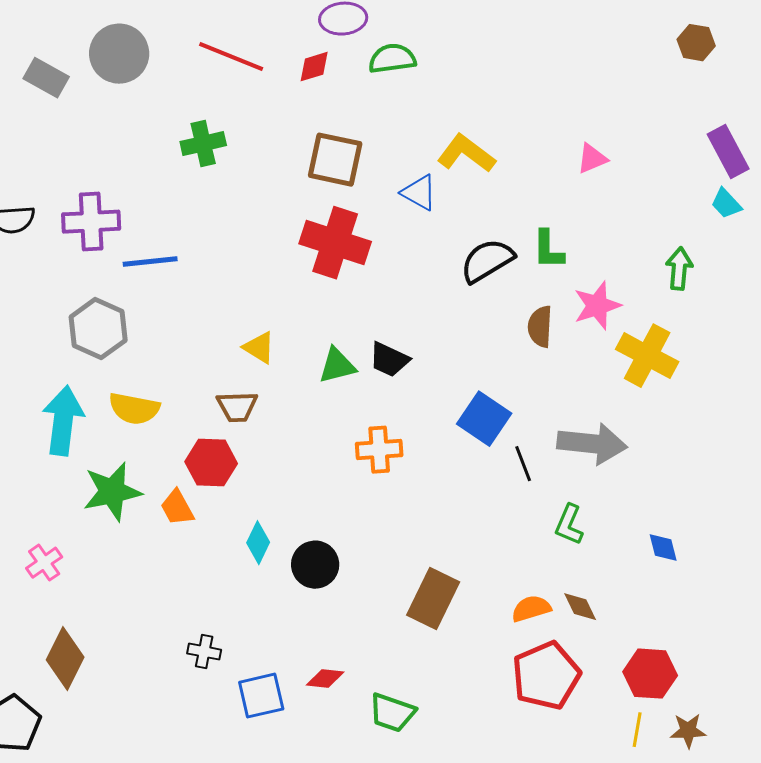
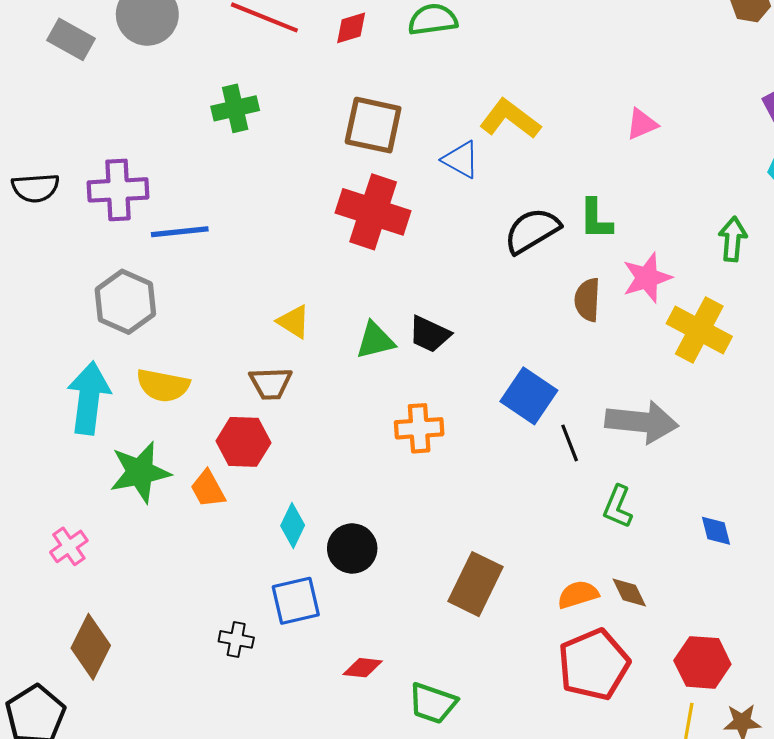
blue square: (261, 696) -> (296, 601), moved

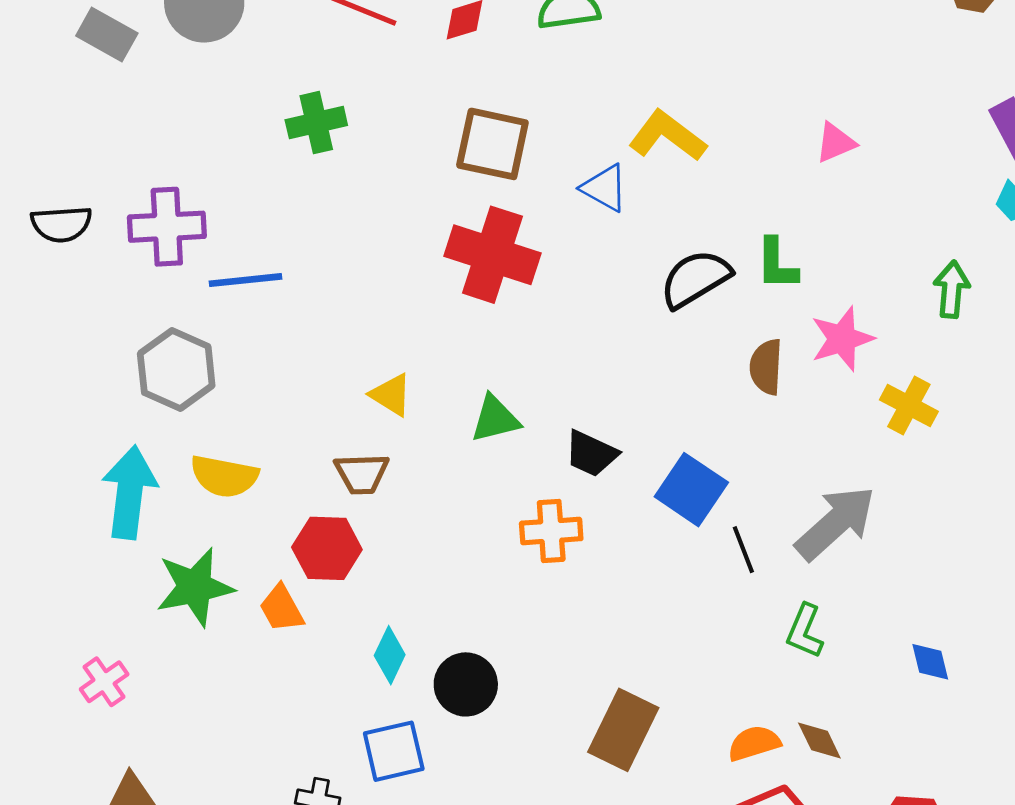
yellow cross: (699, 330) -> (909, 406), size x0.7
black trapezoid: (430, 334) -> (591, 454), moved
gray arrow: (642, 422) -> (835, 523), turned -48

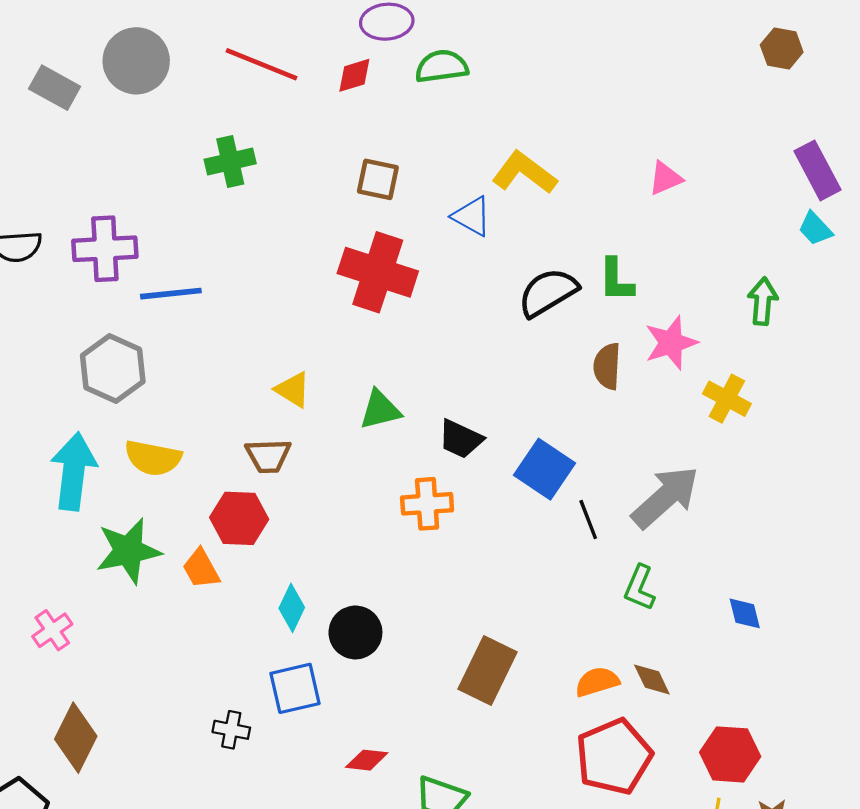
brown square: (492, 144) -> (378, 179), size x0.7

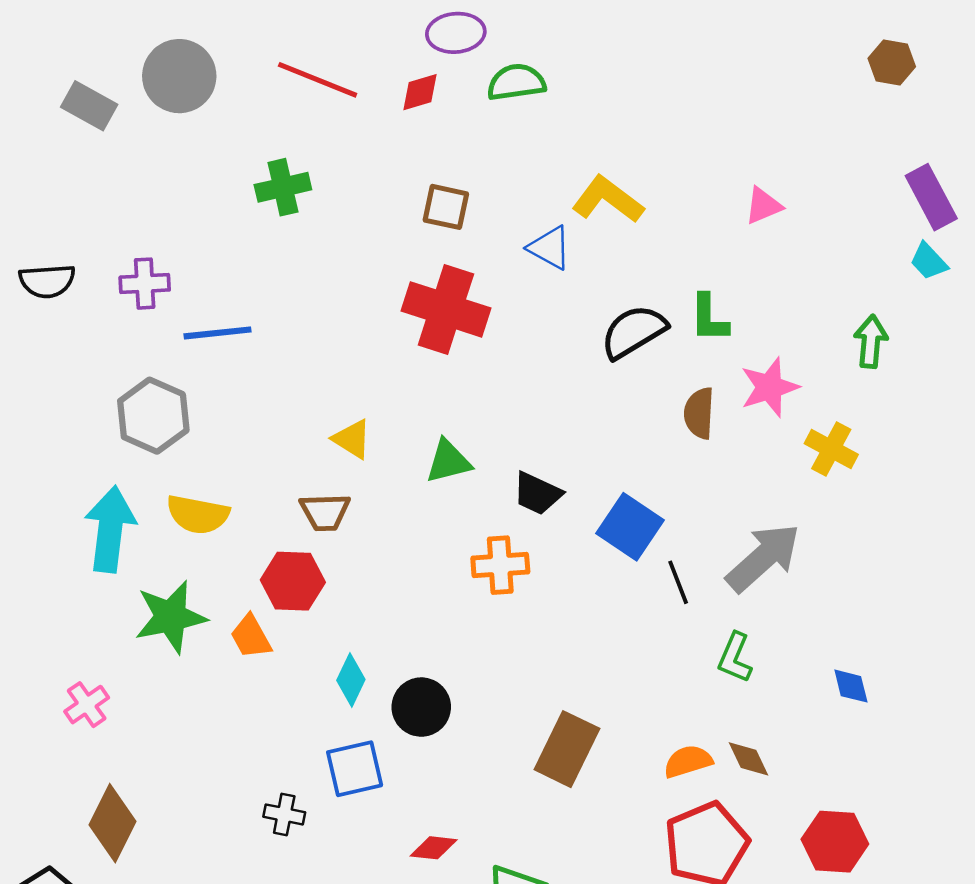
purple cross: (105, 249) -> (145, 284), size x0.7

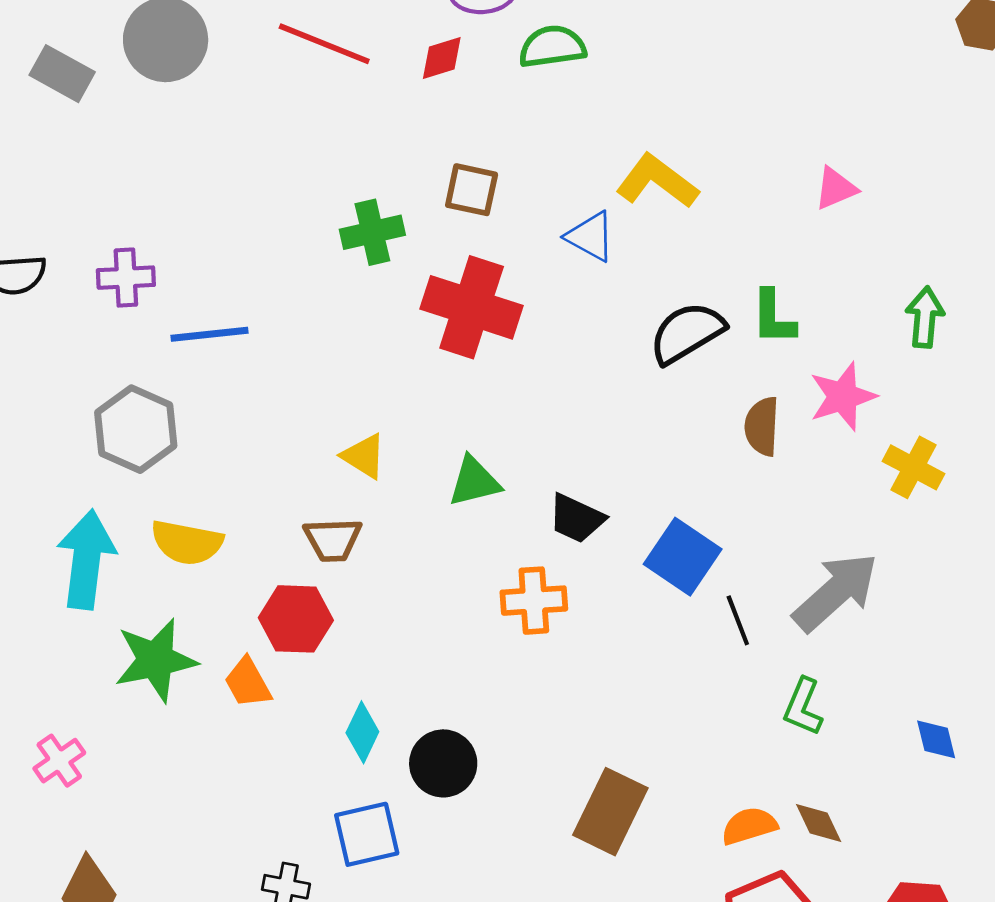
green cross: (283, 187) -> (372, 232), moved
green arrow: (871, 342) -> (925, 317), moved

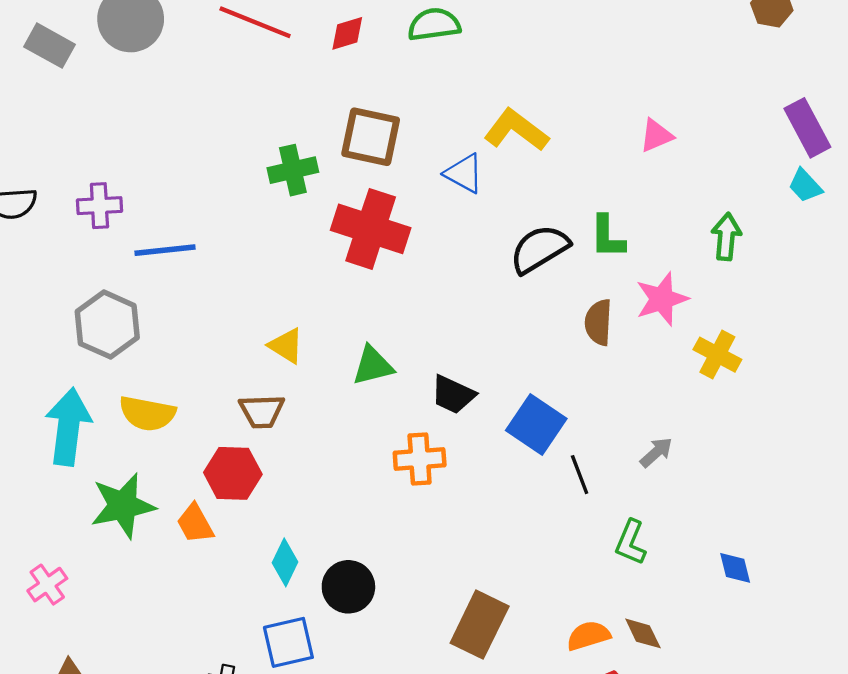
brown square: (472, 190) -> (371, 137), size x1.4
gray arrow: (836, 592) -> (656, 452), size x0.5

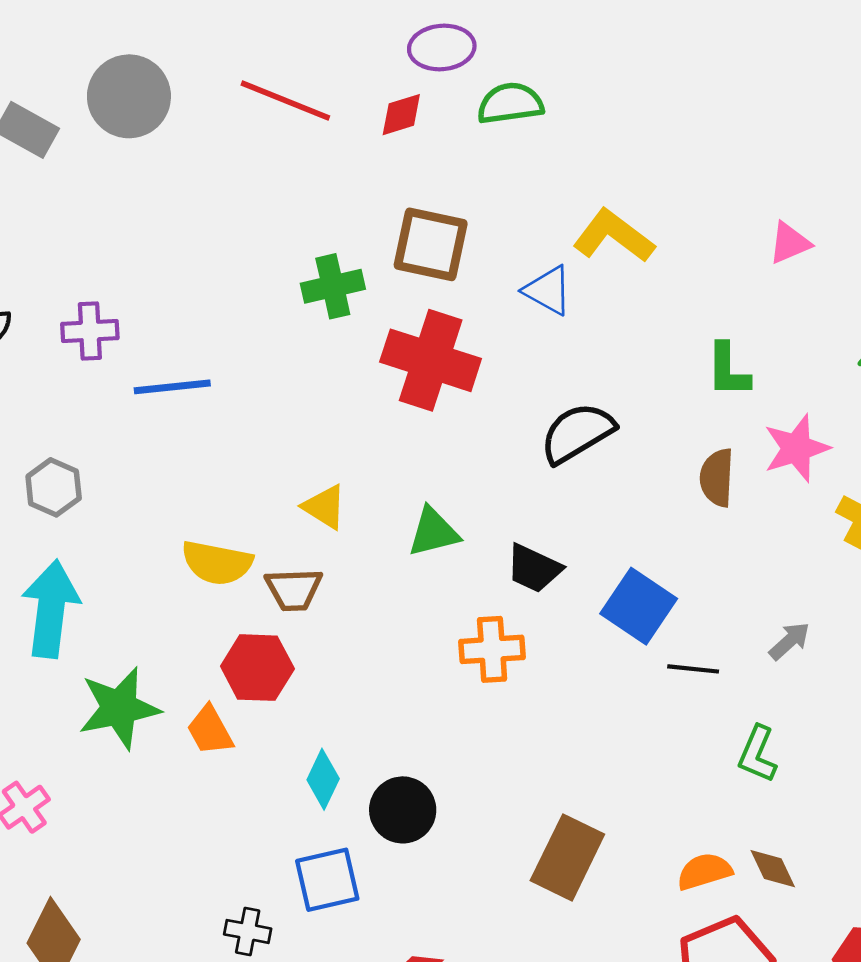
black semicircle: (540, 249) -> (577, 433), moved
gray hexagon: (107, 325) -> (54, 487), moved, size x0.7
yellow semicircle: (147, 413) -> (217, 563), moved
black line: (580, 475) -> (693, 669), turned -63

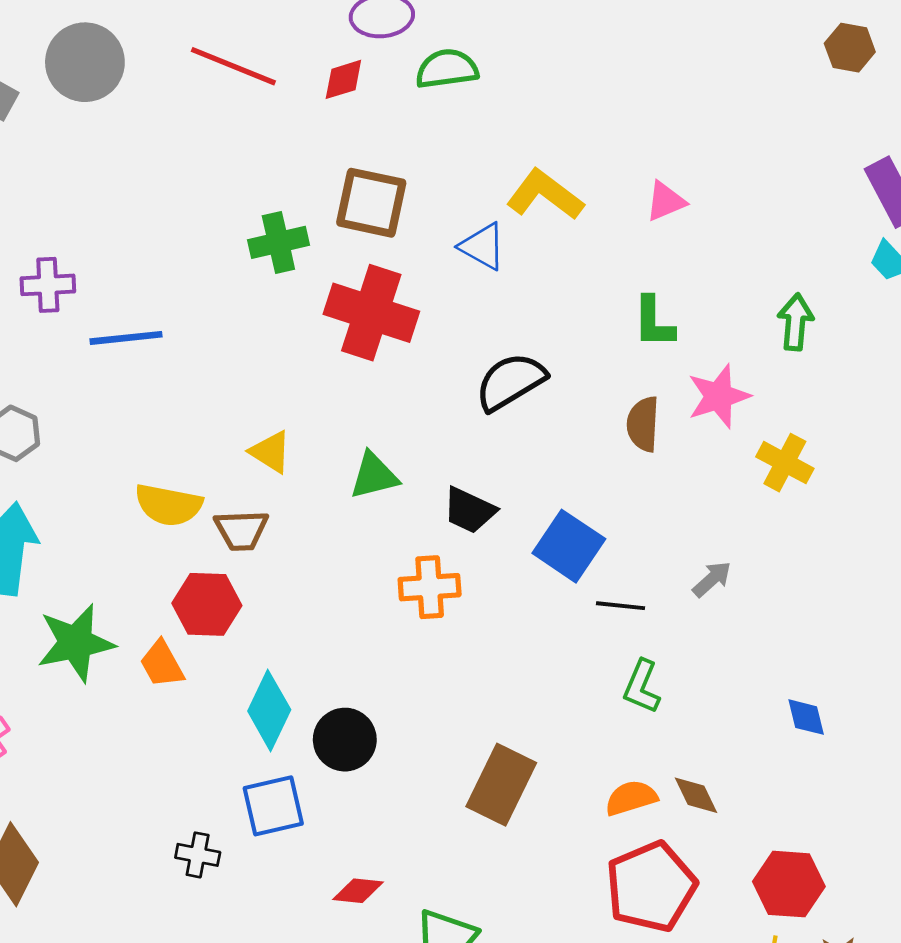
pink triangle: (790, 243) -> (666, 201), moved
green L-shape: (757, 754) -> (642, 687), moved
cyan diamond: (323, 779) -> (269, 710), size x1.4

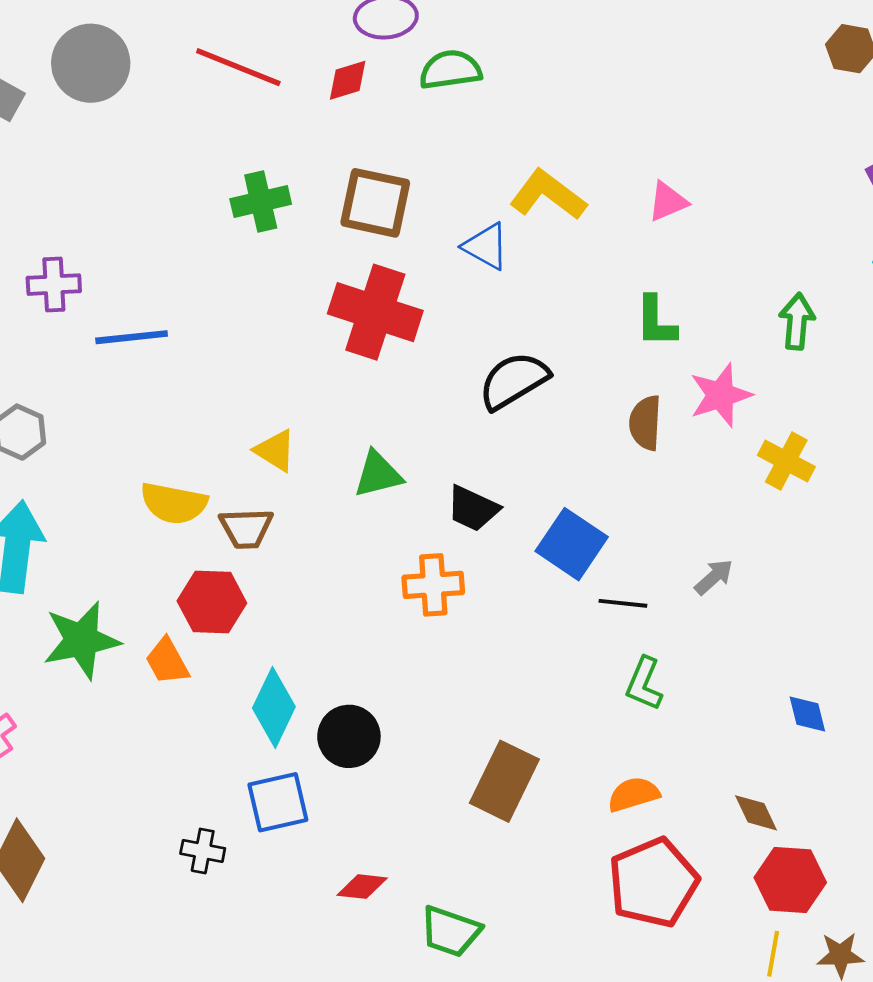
green cross: (278, 242) -> (261, 202), moved
brown diamond: (696, 795) -> (756, 813), moved

